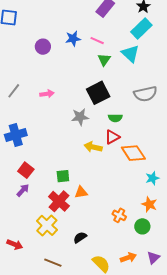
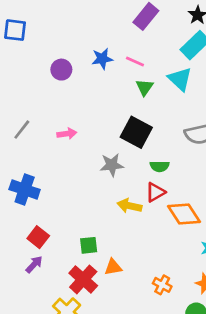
black square: (98, 93) -> (136, 132), turned -35
blue cross: (16, 135) -> (25, 189), turned 35
orange cross: (119, 215) -> (162, 285), moved

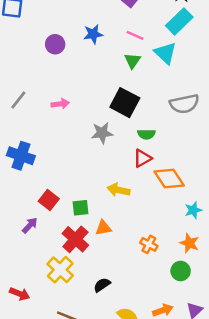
pink line: (135, 61) -> (135, 35), moved
yellow arrow: (129, 206) -> (118, 190), moved
red square: (38, 237) -> (49, 200), moved

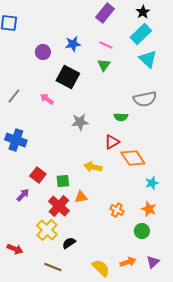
cyan triangle: (165, 53) -> (148, 59), moved
black square: (125, 103) -> (68, 77), moved
pink arrow: (60, 104) -> (47, 99), turned -136
green semicircle: (146, 134) -> (121, 117), moved
black semicircle: (102, 285) -> (69, 243), moved

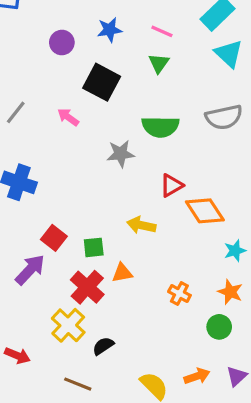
green semicircle: (121, 117) -> (160, 127), moved, size x1.6
purple arrow: (23, 195) -> (30, 270), size x1.5

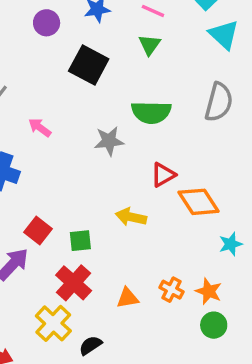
pink arrow: (68, 117) -> (40, 127), moved
gray semicircle: (224, 117) -> (219, 102), turned -63
orange triangle: (122, 273) -> (128, 298), moved
orange star: (230, 292) -> (209, 291), moved

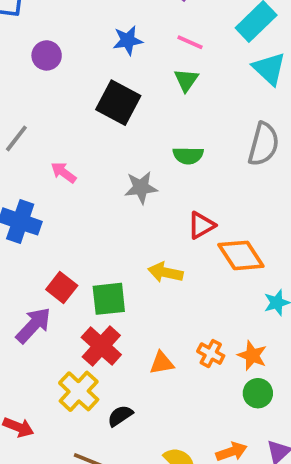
purple circle: (47, 23) -> (47, 55), moved
green semicircle: (151, 112) -> (188, 155), size x0.7
green square: (80, 241) -> (109, 299), size x1.4

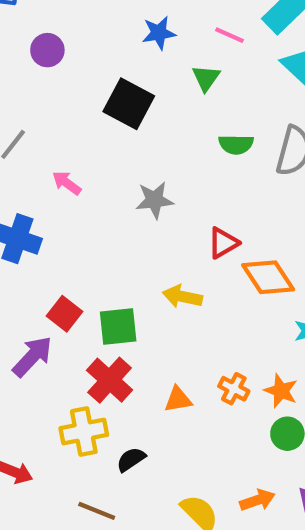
blue star: (128, 40) -> (159, 33), moved
pink line: (190, 42) -> (230, 35), moved
green semicircle: (188, 155) -> (236, 144), moved
yellow cross: (79, 391) -> (84, 432), turned 36

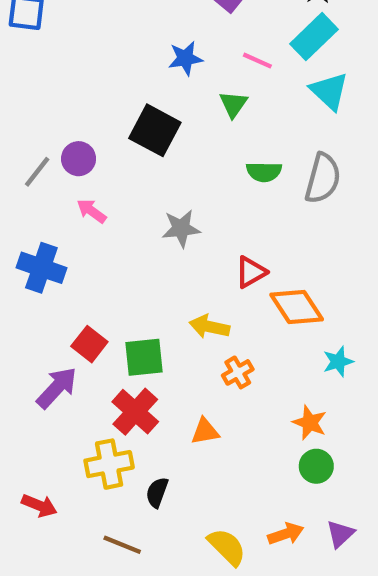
purple circle: (47, 50) -> (79, 159), moved
orange cross: (234, 389) -> (238, 372), moved, turned 32
black semicircle: (131, 459) -> (157, 492), turned -36

